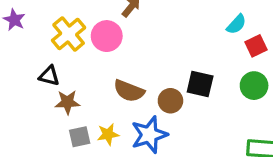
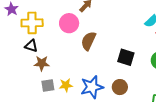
yellow cross: (69, 34) -> (32, 23), moved, turned 35
brown semicircle: (129, 91) -> (88, 41), moved, turned 90
brown circle: (170, 101) -> (120, 87), moved

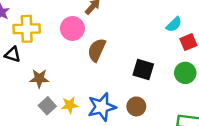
black triangle: (31, 46) -> (13, 54), moved
gray square: (48, 85) -> (47, 106), turned -32

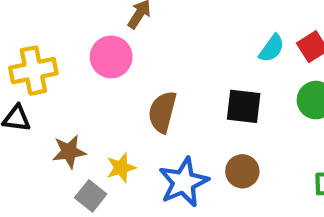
cyan semicircle: (174, 24) -> (272, 48), moved
brown semicircle: (97, 50) -> (162, 112), moved
yellow star: (70, 105) -> (121, 168), moved

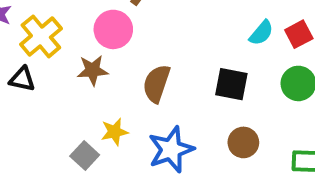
yellow cross: (33, 71) -> (41, 36), turned -33
brown star: (69, 152) -> (93, 70), moved
brown circle: (242, 171) -> (243, 142), moved

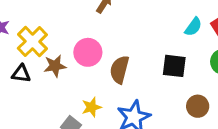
pink circle: (113, 29) -> (88, 52), moved
brown star: (93, 70) -> (55, 66), moved
brown circle: (243, 142) -> (198, 106), moved

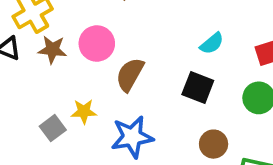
cyan semicircle: (193, 27) -> (212, 43), moved

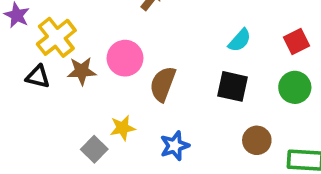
blue star: (132, 137) -> (175, 146), size x0.7

